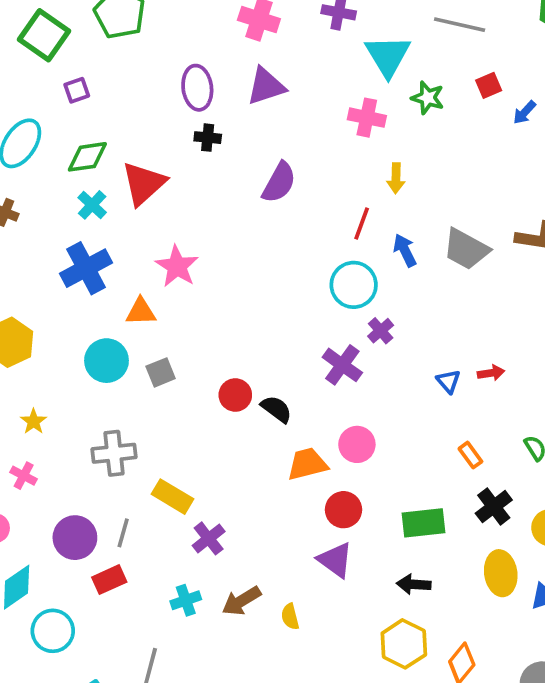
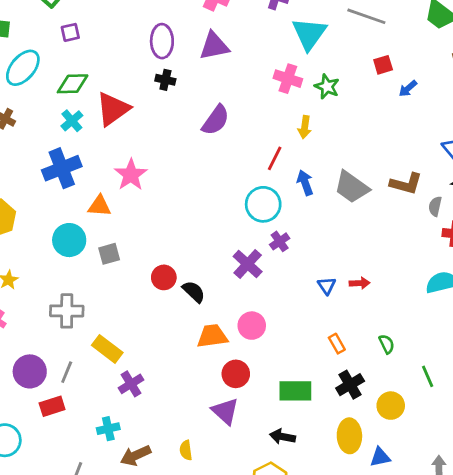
green star: (428, 98) -> (327, 87), moved
brown arrow: (241, 601) -> (136, 455), moved

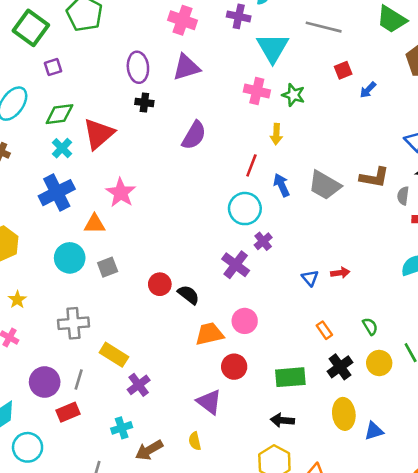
yellow circle: (391, 406) -> (379, 363), moved
purple triangle: (225, 411) -> (209, 402), moved

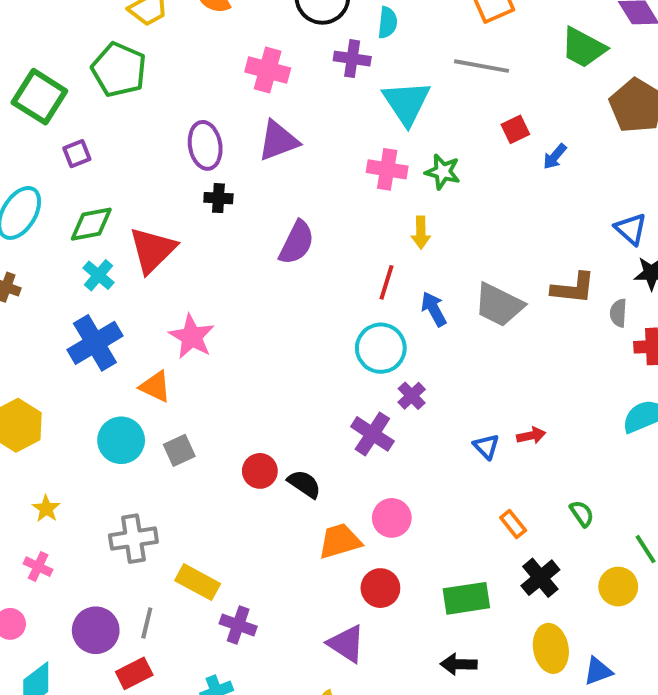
orange triangle: (95, 224) -> (155, 387), turned 30
yellow circle: (379, 363) -> (618, 587), moved
purple cross: (139, 385) -> (238, 625), turned -30

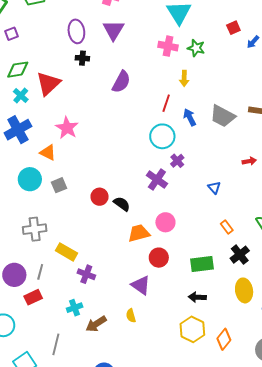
purple triangle: (278, 141) -> (113, 30), turned -40
red arrow: (531, 436) -> (249, 161), moved

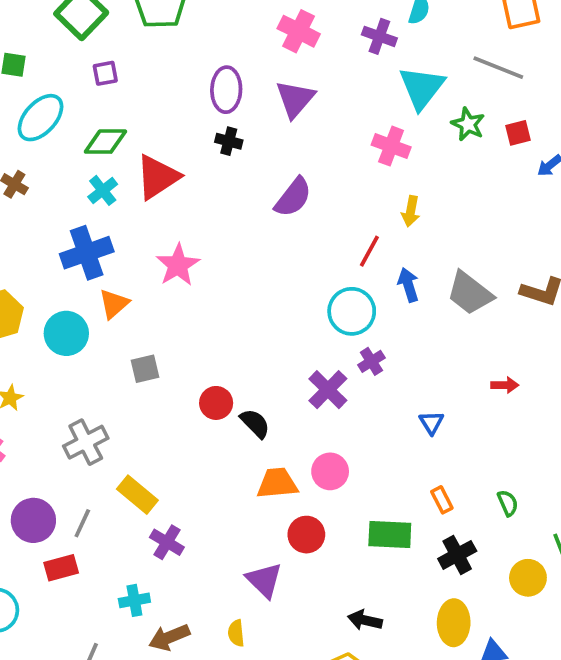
green star: (196, 48) -> (468, 124), moved
orange triangle: (48, 153) -> (114, 304), moved, turned 42
cyan circle: (30, 179) -> (66, 333), moved
gray cross: (35, 229) -> (86, 442), turned -30
green rectangle: (202, 264) -> (390, 534), moved

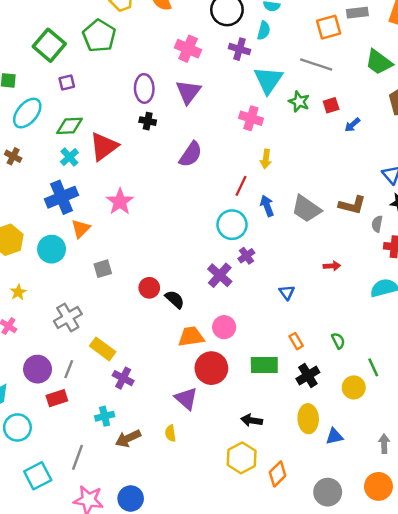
red circle: (306, 535) -> (211, 368), size x1.4

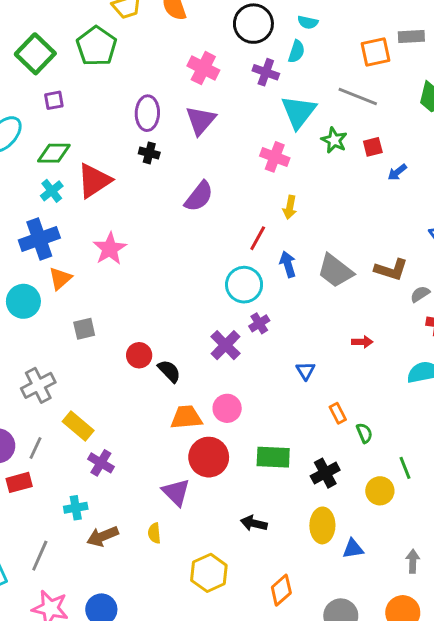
gray semicircle: (377, 224) -> (420, 294), turned 42
orange rectangle: (296, 341) -> (338, 413), moved
yellow hexagon: (242, 458) -> (209, 573), moved

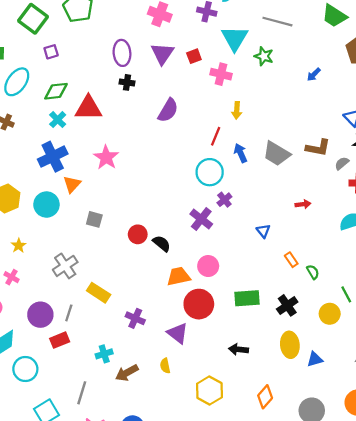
red square: (373, 147) -> (194, 56), moved
red triangle: (94, 181) -> (88, 108), turned 40
gray square: (84, 329) -> (94, 219), turned 35
purple cross: (101, 463) -> (135, 318), moved

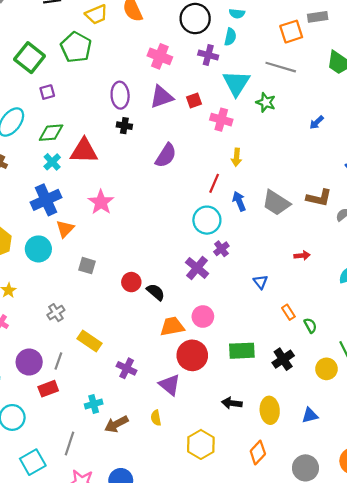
purple triangle: (162, 54) -> (162, 97), turned 35
gray cross: (65, 266) -> (56, 313), size x0.7
yellow ellipse: (290, 345) -> (270, 410), moved

